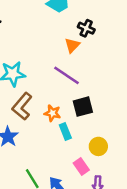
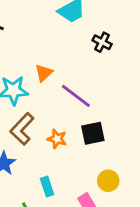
orange triangle: (72, 45) -> (44, 73), moved
cyan rectangle: (65, 132) -> (47, 186), moved

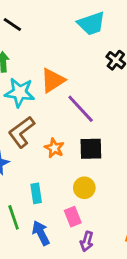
orange triangle: (44, 73) -> (53, 80), size x1.4
yellow circle: (108, 181) -> (84, 188), moved

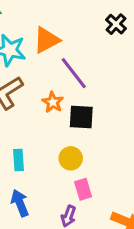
orange star: (54, 148) -> (53, 102), moved
pink rectangle: (73, 217) -> (83, 189), moved

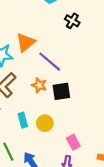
yellow circle: (71, 158) -> (45, 123), moved
cyan rectangle: (18, 160) -> (23, 120), moved

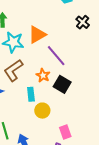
black square: (61, 91) -> (62, 84), turned 30
cyan rectangle: (23, 120) -> (31, 94), moved

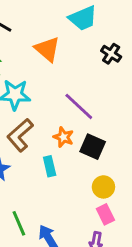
orange triangle: (37, 35) -> (47, 49), moved, turned -42
yellow circle: (42, 111) -> (103, 187), moved

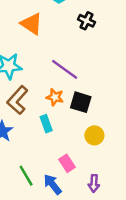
pink rectangle: (105, 214) -> (67, 163), moved

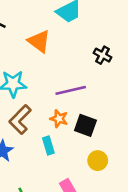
black cross: (86, 21) -> (103, 55), moved
purple line: (65, 69) -> (71, 90), turned -52

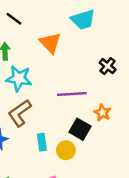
orange star: (59, 119) -> (102, 113), moved
yellow circle: (98, 161) -> (66, 150), moved

